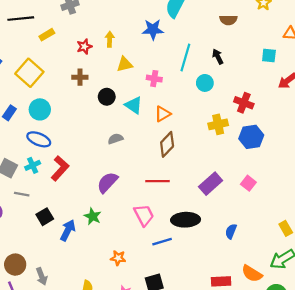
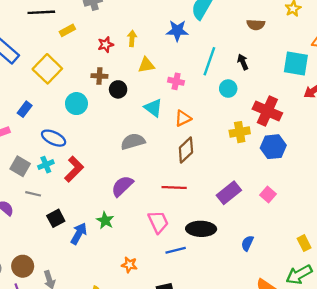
cyan square: (269, 55) -> (296, 63), size x1.6
black circle: (107, 97) -> (118, 89), moved
red cross: (244, 103) -> (267, 111), size x1.4
cyan circle: (40, 109) -> (76, 104), moved
gray semicircle: (115, 139) -> (133, 142), size x1.5

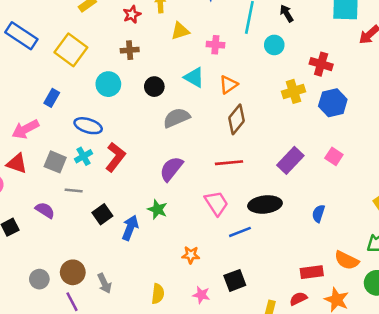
black circle: (118, 89) -> (154, 87), moved
red cross: (267, 111) -> (321, 64), size x0.7

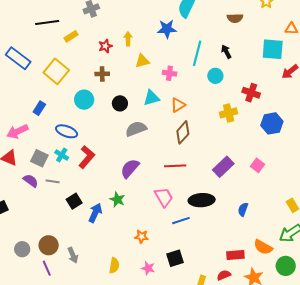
cyan triangle: (194, 77) -> (151, 98), turned -48
blue hexagon: (333, 103) -> (272, 123), moved
cyan cross: (83, 156) -> (62, 155), turned -32
purple semicircle: (45, 210) -> (31, 181), moved

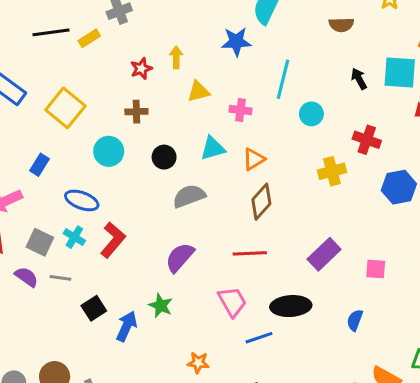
yellow rectangle: (71, 36) -> (89, 38), moved
black arrow: (226, 52) -> (359, 79), moved
pink square: (257, 165) -> (376, 269), moved, turned -32

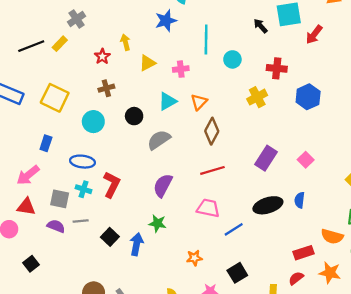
pink square: (376, 269) -> (306, 160), turned -35
pink trapezoid: (232, 302) -> (208, 208), turned -35
black ellipse: (291, 306) -> (268, 205), moved

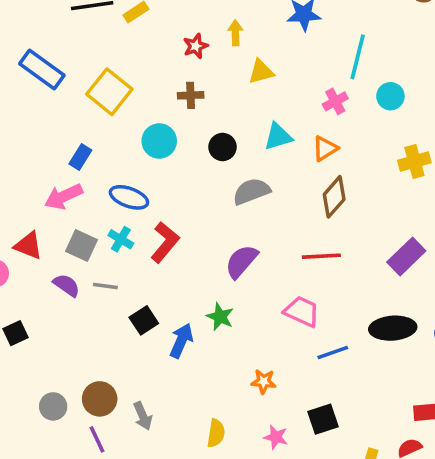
pink cross: (181, 69) -> (335, 101), moved, turned -35
pink arrow: (28, 175) -> (64, 197), moved

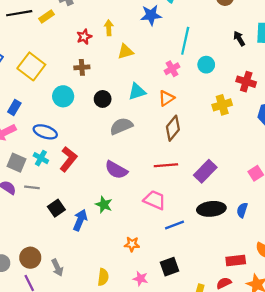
purple rectangle: (406, 256) -> (205, 171), moved
purple semicircle: (241, 261) -> (116, 170), turned -100

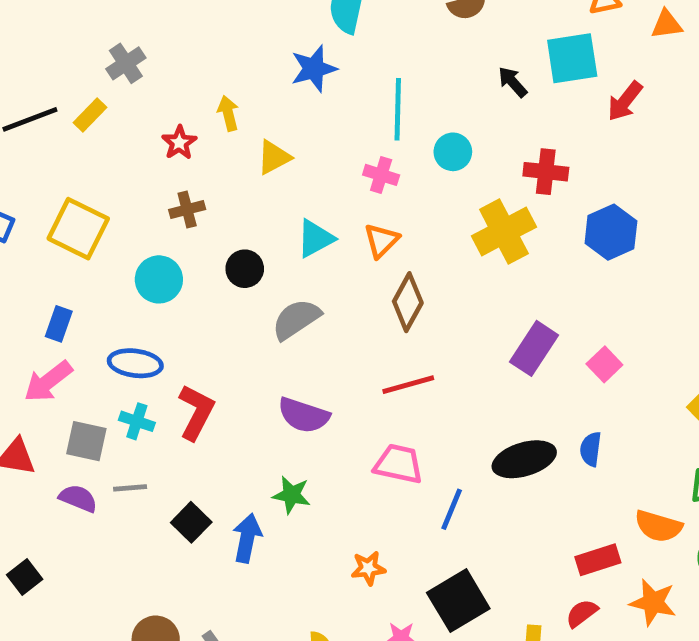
pink cross: (172, 69) -> (381, 175), turned -32
yellow cross: (222, 105) -> (504, 232), size x1.4
purple rectangle: (205, 171) -> (534, 348), moved
blue line: (174, 225) -> (452, 509), turned -36
black square: (170, 267) -> (458, 601), size x1.4

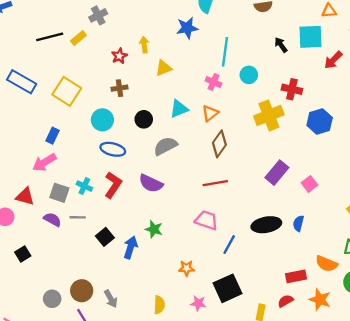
blue ellipse: (135, 363) -> (113, 149), moved
purple semicircle: (304, 415) -> (151, 183), moved

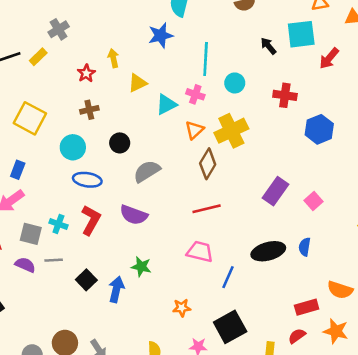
cyan triangle: (179, 109) -> (166, 104), moved
yellow cross: (269, 115) -> (231, 131), moved

